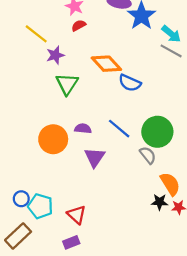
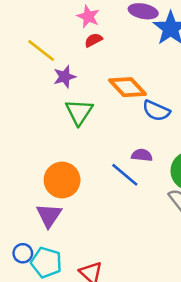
purple semicircle: (83, 129) -> (142, 155), moved
blue line: (119, 129) -> (125, 175), moved
purple triangle: (95, 157) -> (49, 215), moved

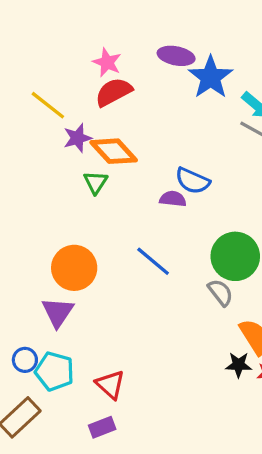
red semicircle: (93, 40) -> (114, 92), size x1.6
orange diamond: (127, 87) -> (114, 151), moved
green triangle: (79, 112) -> (96, 182), size x0.7
purple semicircle: (142, 155) -> (173, 199), moved

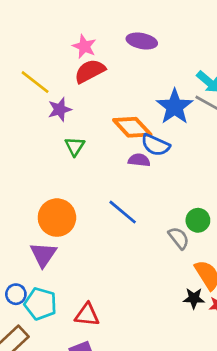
blue star: (211, 77) -> (175, 107), moved
orange diamond: (114, 151) -> (132, 127), moved
green circle: (235, 256) -> (198, 220), moved, size x0.6
red triangle: (110, 385) -> (87, 315), turned -36

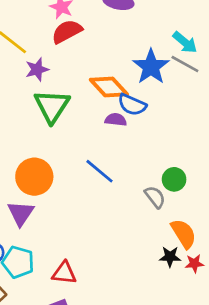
green triangle: (75, 146) -> (52, 106), size x1.8

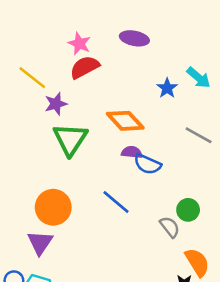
gray line: (185, 64) -> (199, 135), moved
blue star: (151, 67) -> (167, 88), moved, size x0.6
blue semicircle: (132, 105) -> (147, 164), moved

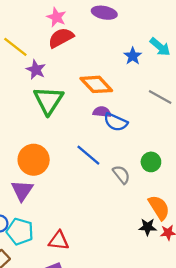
purple star: (56, 104) -> (36, 70), turned -30
gray semicircle: (170, 227) -> (121, 175), moved

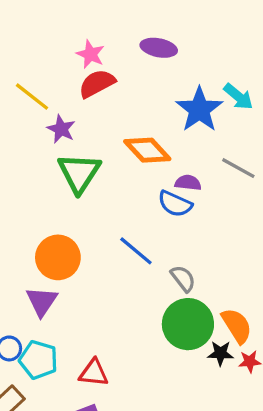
blue star: (133, 56) -> (199, 110), size x1.8
purple semicircle: (102, 112) -> (188, 183), moved
green circle: (151, 162) -> (188, 324), moved, size x1.8

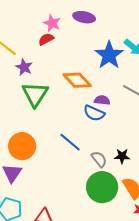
pink star: (90, 54) -> (52, 23), moved
red semicircle: (97, 84) -> (46, 39), size x0.7
black star: (220, 353) -> (122, 156), moved

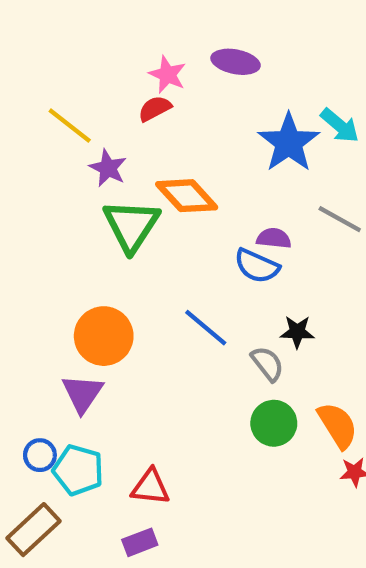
orange diamond: (77, 80) -> (187, 196), moved
black star: (122, 156) -> (297, 332), moved
green circle: (102, 187) -> (274, 423), size x0.7

